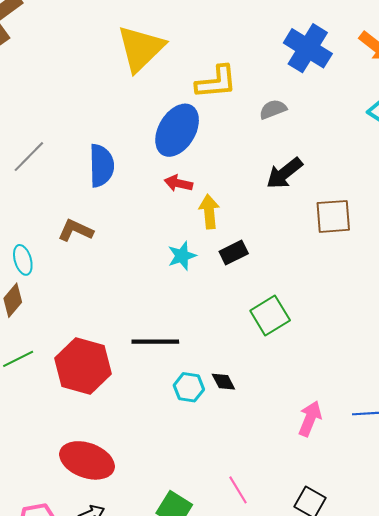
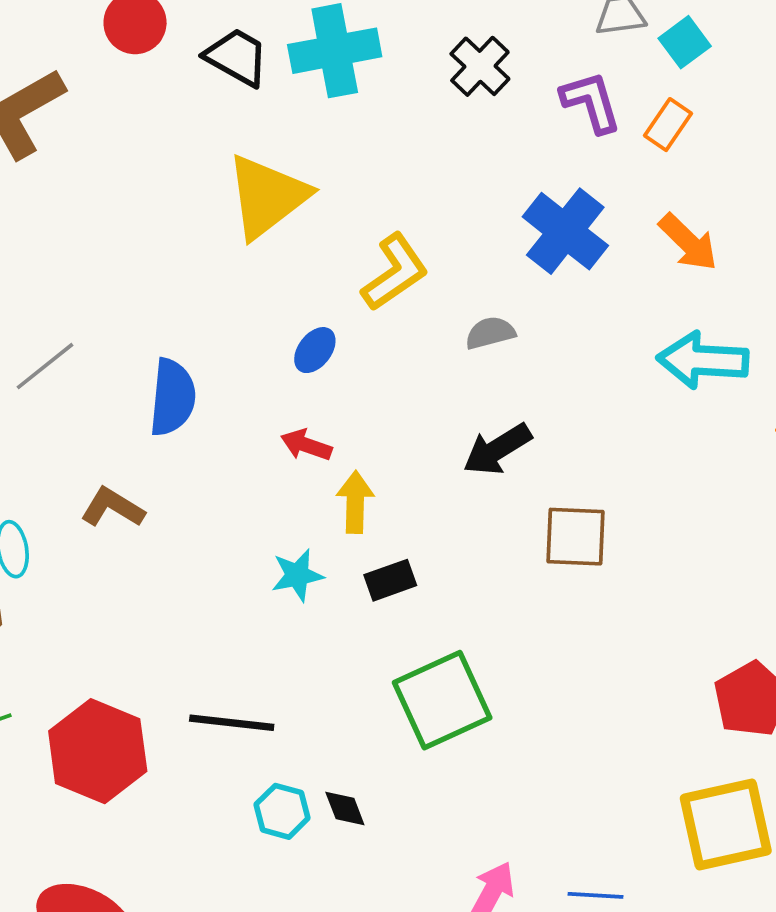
yellow L-shape: (216, 82) -> (395, 272), turned -36
blue ellipse: (177, 130) -> (315, 350), size x0.5
green square: (270, 316) -> (442, 700), size x1.4

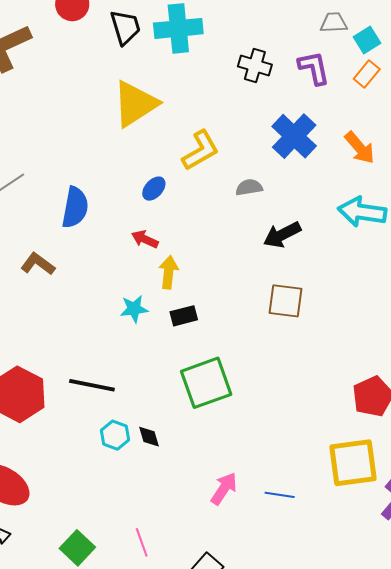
black trapezoid: (237, 57) -> (125, 27), turned 39
black cross: (480, 66) -> (255, 66), moved, turned -32
orange rectangle: (668, 125) -> (367, 74), moved
black arrow: (497, 449) -> (282, 235), moved

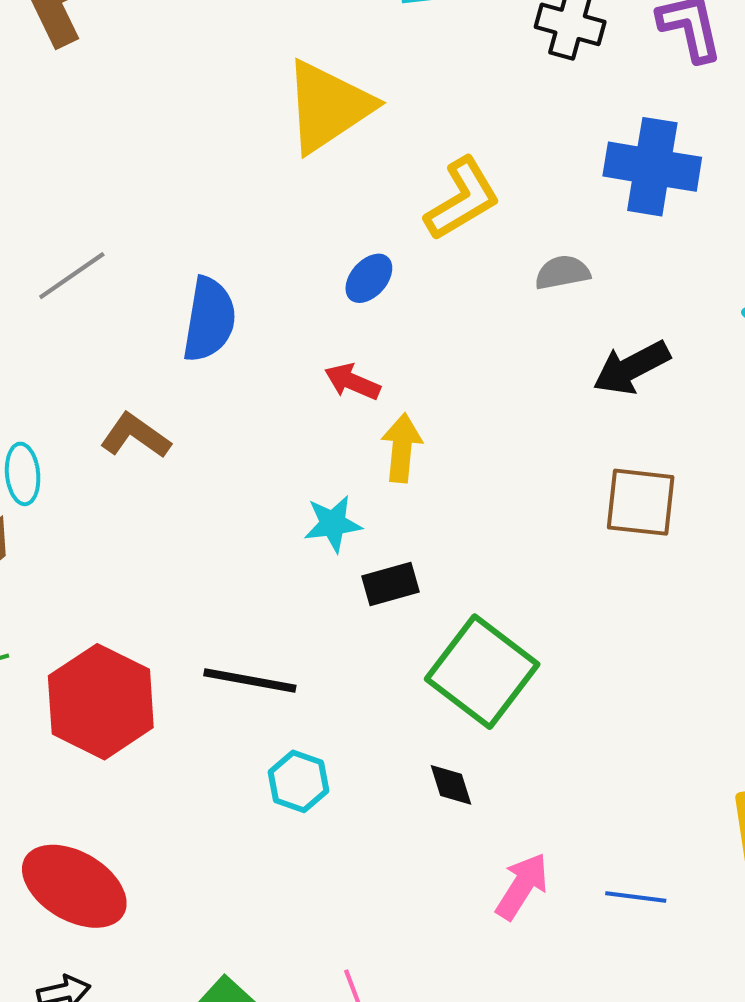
blue cross: (294, 136) -> (652, 167), turned -33
black rectangle: (184, 316) -> (390, 584), moved
green square: (206, 383) -> (482, 672), turned -32
black diamond: (149, 437) -> (451, 785), moved

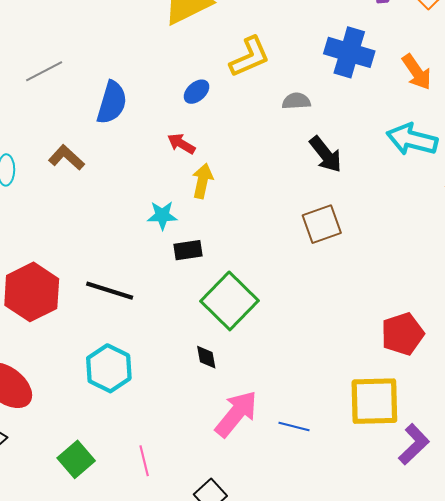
black arrow: (631, 368) -> (326, 154), turned -108
brown square: (641, 502) -> (322, 224), turned -33
cyan hexagon: (298, 781) -> (109, 368), moved, size x1.5
pink arrow: (522, 886) -> (236, 414), size x1.4

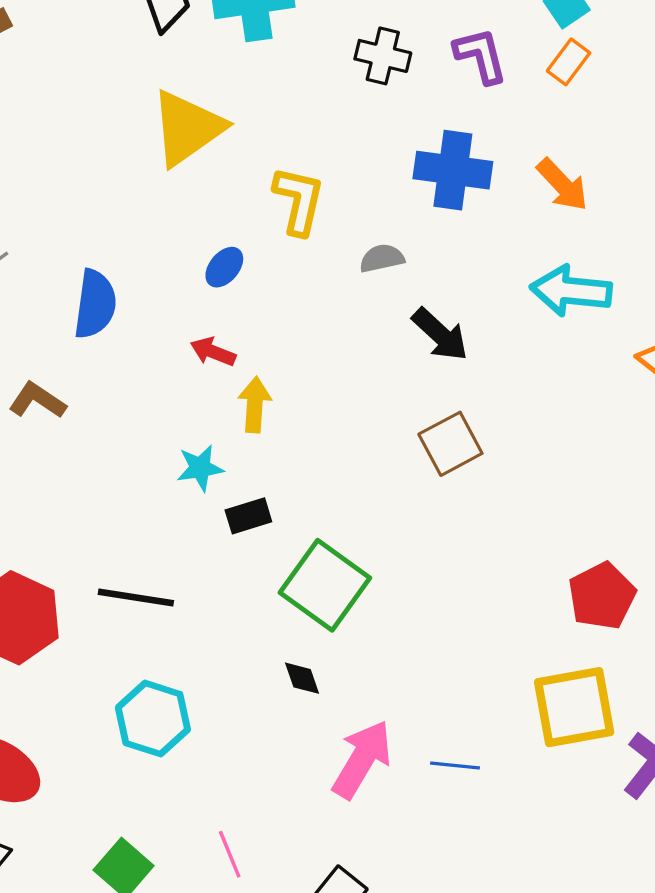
yellow L-shape: (250, 57) -> (299, 201), turned -45

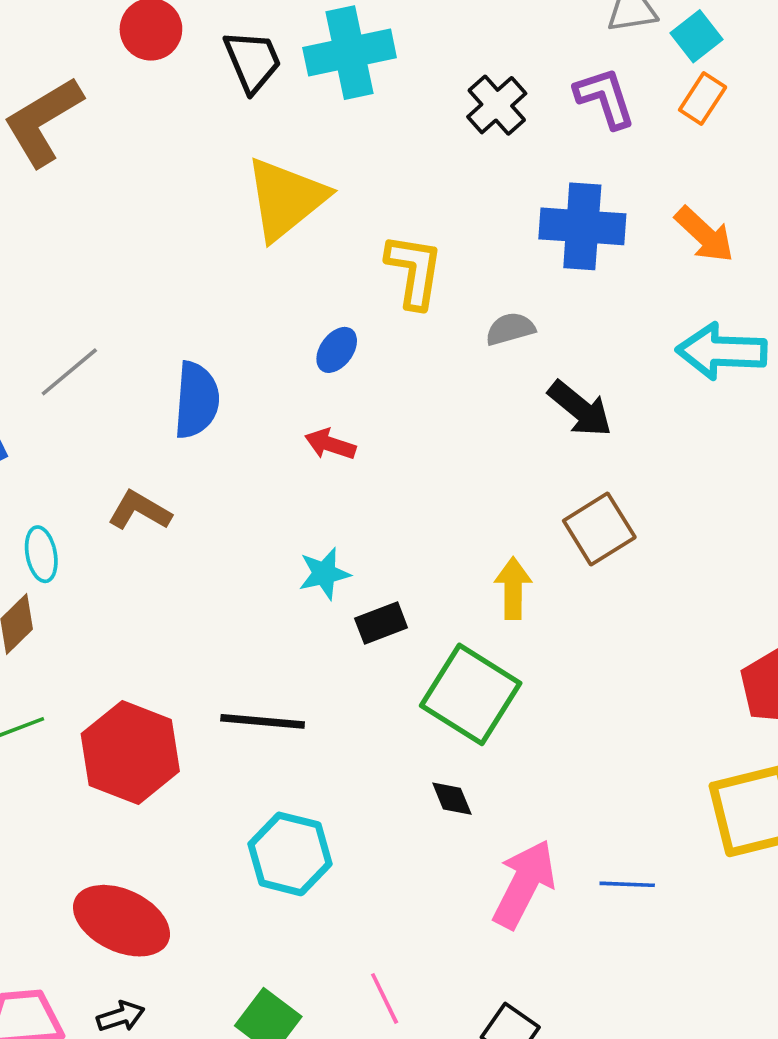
black cross: (383, 56) -> (497, 105), turned 38
yellow arrow: (255, 405) -> (513, 588), moved

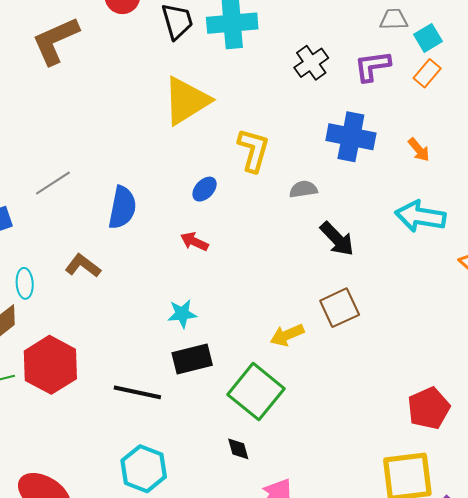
purple L-shape: (605, 98) -> (372, 66), turned -87
orange arrow: (704, 235) -> (419, 150), size x0.7
yellow arrow: (513, 588) -> (287, 335), turned -120
black rectangle: (381, 623) -> (192, 359), moved, size x1.4
red hexagon: (130, 752) -> (50, 365), moved

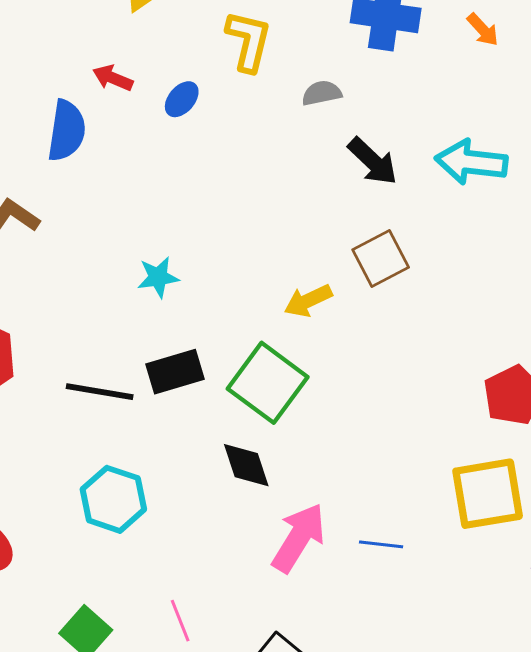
cyan arrow: (420, 216) -> (471, 162), moved
red arrow: (194, 242) -> (113, 78), moved
black rectangle: (192, 359) -> (175, 372), moved
black diamond: (238, 449) -> (246, 465), size x1.5

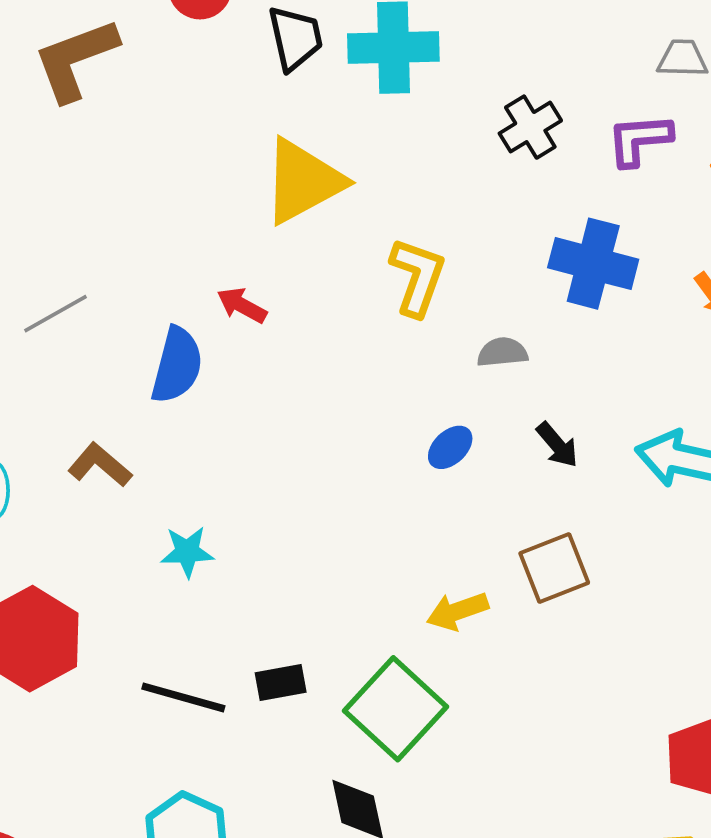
blue ellipse: (182, 99) -> (450, 447), moved
black arrow: (373, 161) -> (557, 445), size x0.7
cyan star: (158, 277) -> (187, 552), moved
black rectangle: (175, 372) -> (281, 682), size x0.7

